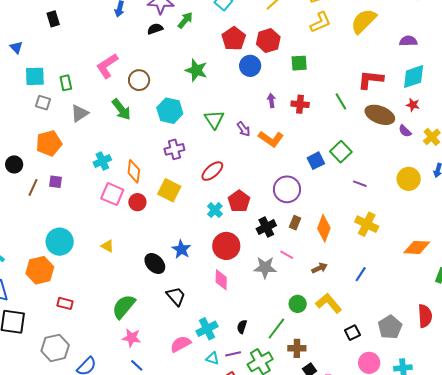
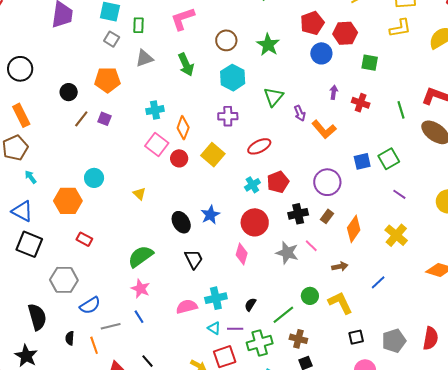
brown circle: (139, 80) -> (226, 40), moved
cyan circle: (60, 242) -> (94, 178), size x0.7

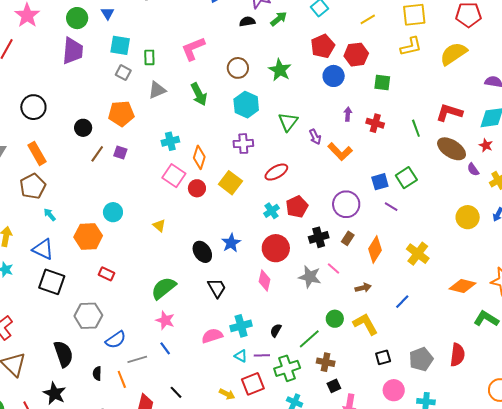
purple line: (399, 194) -> (391, 207), moved

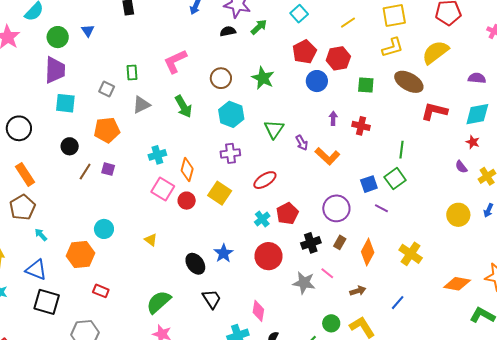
cyan square: (120, 45) -> (65, 103), moved
green line: (416, 128) -> (402, 150), moved, turned 30
brown ellipse: (452, 149) -> (409, 82), moved
pink diamond: (264, 280) -> (258, 311), moved

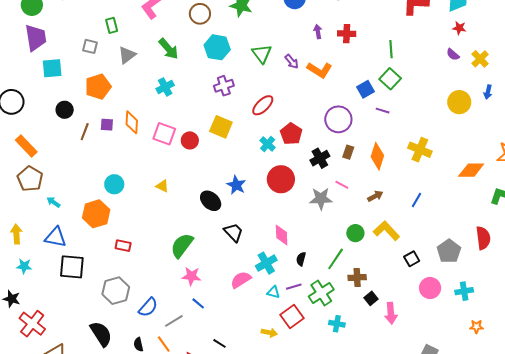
cyan cross: (157, 155) -> (165, 87), moved
orange diamond: (187, 170) -> (132, 122), moved

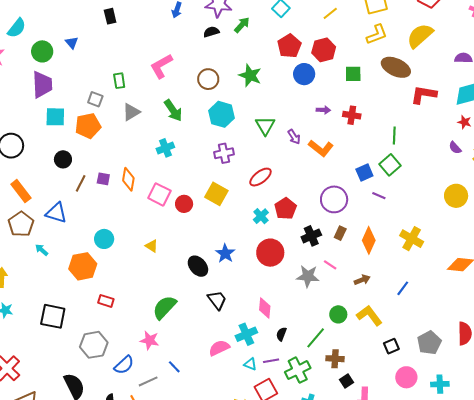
purple arrow: (318, 32) -> (323, 110), turned 96
orange pentagon: (98, 87) -> (88, 126), moved
blue triangle: (56, 237) -> (56, 213), moved
pink star: (191, 276) -> (150, 340), moved

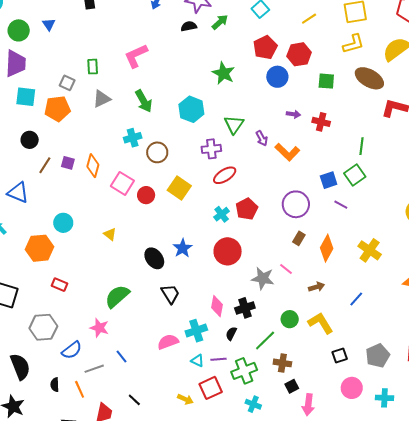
brown circle: (208, 79) -> (157, 152), moved
purple cross: (224, 153) -> (211, 149), moved
black cross: (311, 236) -> (245, 308), moved

